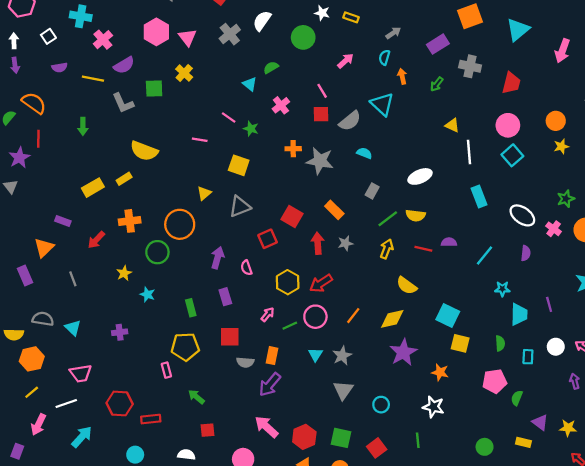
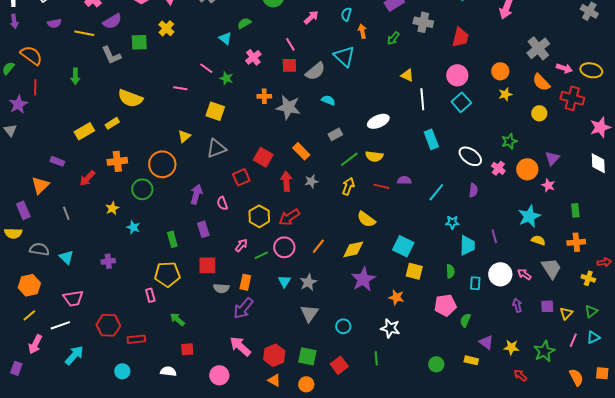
gray rectangle: (372, 191) -> (335, 134), turned 32
yellow semicircle: (14, 334) -> (13, 233), moved
white circle: (556, 347) -> (500, 274), size x1.5

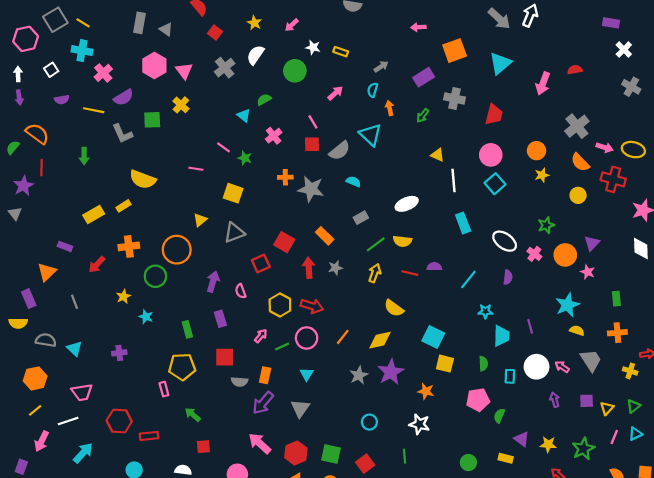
red arrow: (289, 217) -> (312, 306), turned -130
gray star: (308, 282) -> (359, 375), moved
gray triangle: (309, 313) -> (300, 408), moved

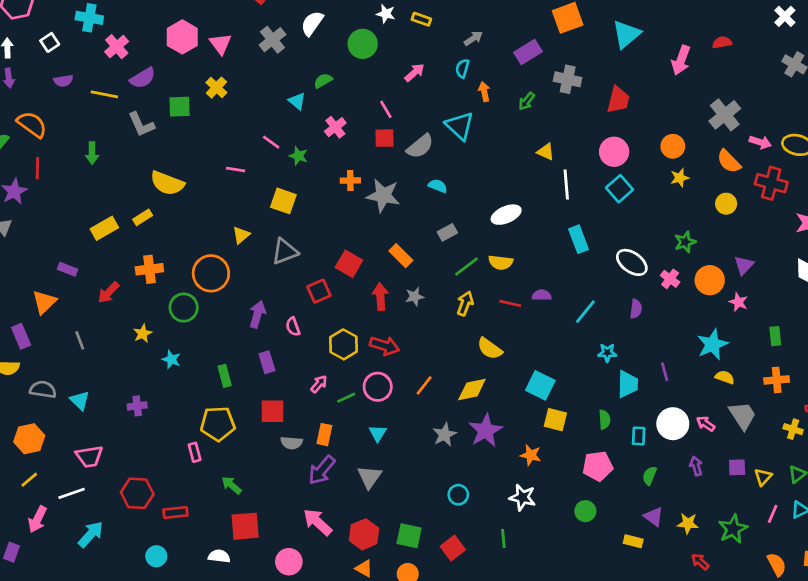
green semicircle: (499, 416) -> (650, 476), moved
red square: (203, 447) -> (245, 526), size x1.6
green circle: (468, 463) -> (585, 511), moved

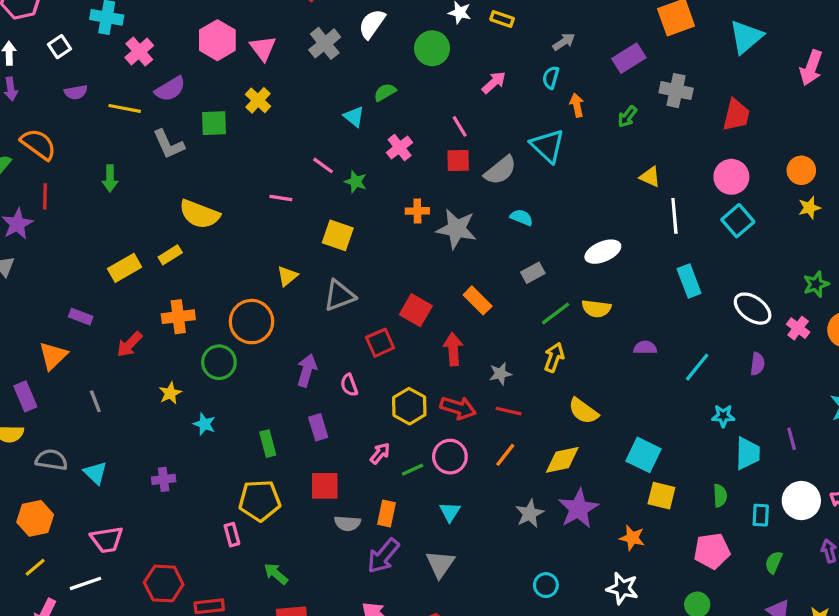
gray star: (415, 297) -> (500, 374), moved
red line: (510, 303) -> (509, 411), moved

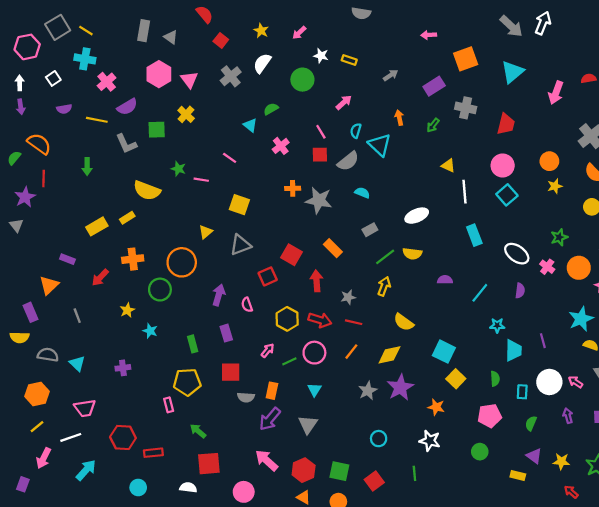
cyan semicircle: (551, 78) -> (356, 131), moved
green star: (356, 182) -> (178, 169), moved
yellow square: (661, 496) -> (456, 379), turned 30

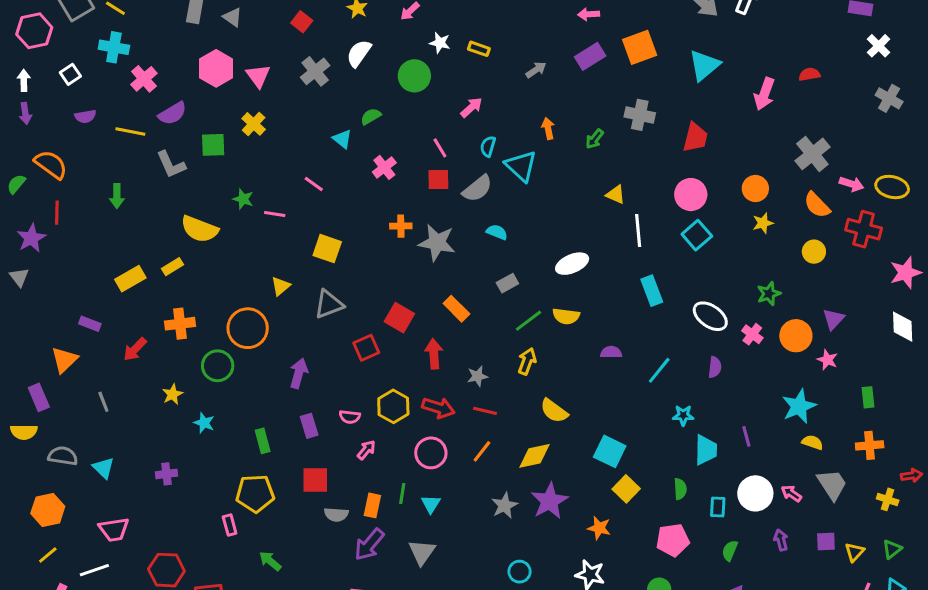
purple rectangle: (434, 86) -> (590, 56), moved
pink semicircle: (247, 305) -> (350, 417), moved, turned -64
green line: (289, 361) -> (402, 493), moved, turned -56

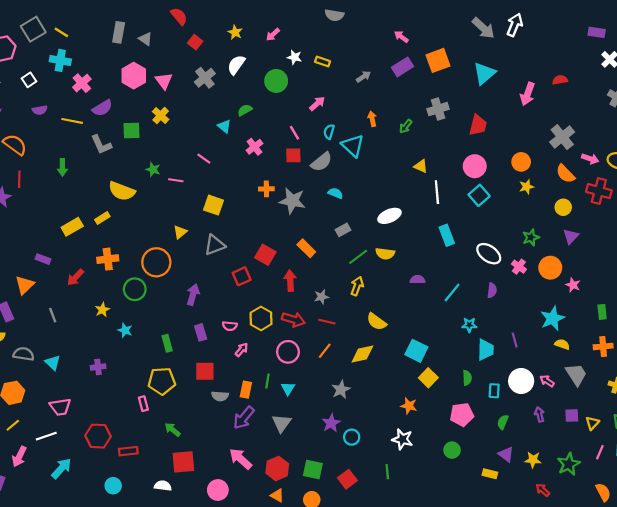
pink arrow: (589, 14) -> (401, 37), turned 40
gray cross: (640, 115) -> (438, 109), turned -30
purple triangle: (833, 319) -> (571, 236), moved
purple star: (550, 501) -> (331, 423), moved, size x0.7

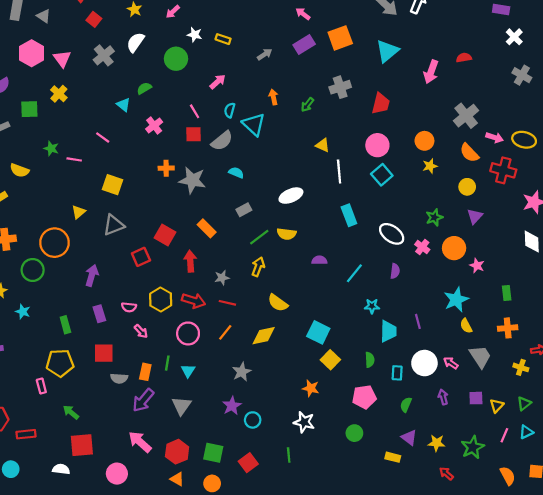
yellow semicircle: (122, 191) -> (19, 170), size x0.7
yellow semicircle: (562, 344) -> (466, 326), turned -136
pink arrow: (242, 350) -> (141, 331), turned 96

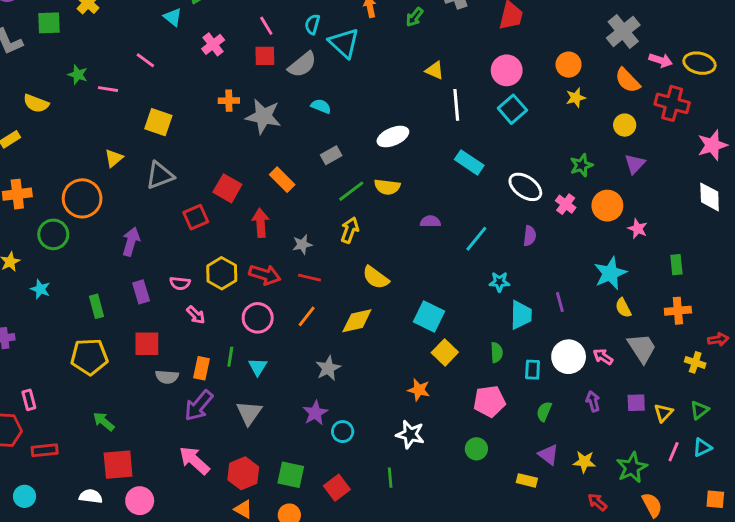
cyan rectangle: (349, 215) -> (469, 162), turned -35
pink rectangle: (41, 386) -> (29, 400), moved
pink circle: (117, 474) -> (140, 501), moved
orange semicircle: (508, 476) -> (652, 505), moved

